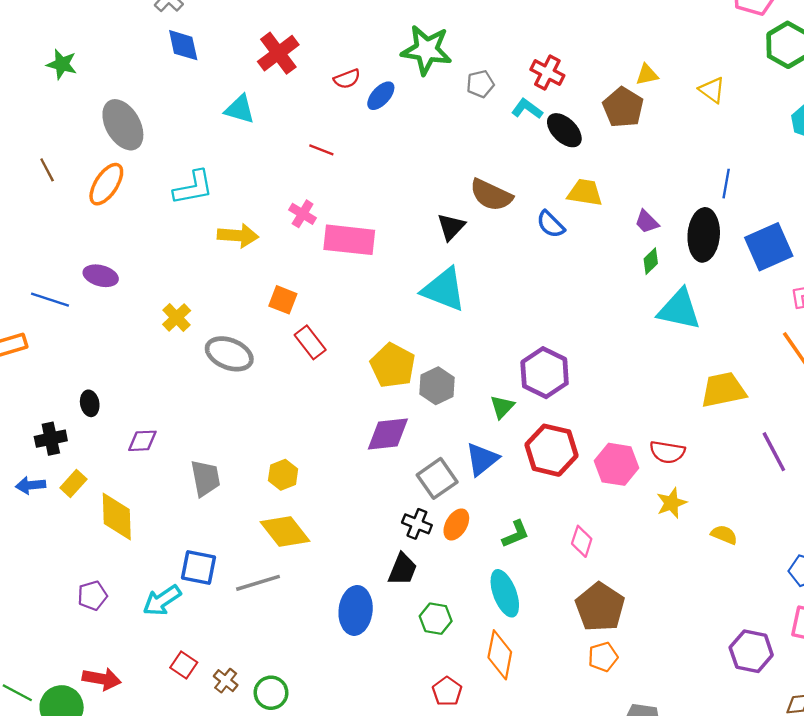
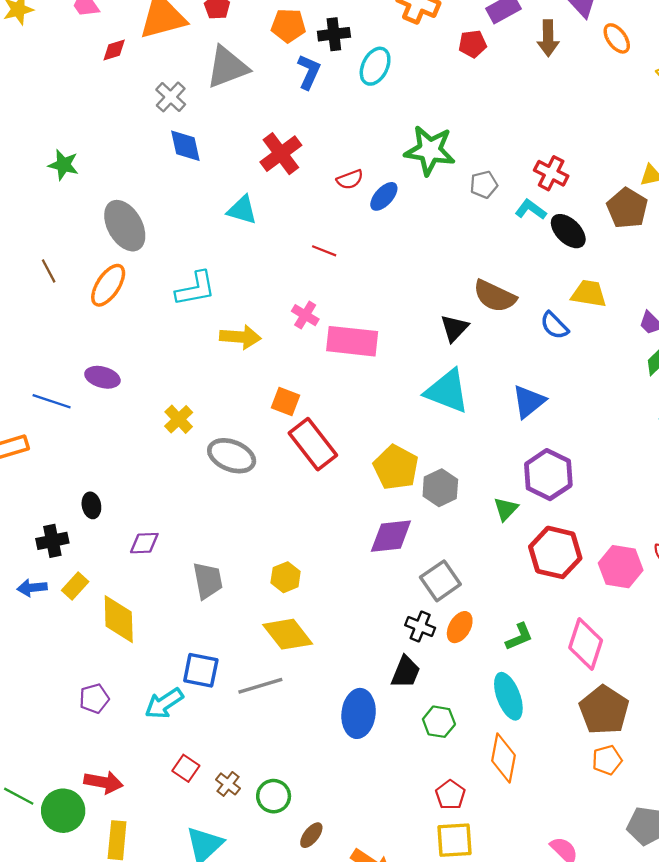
red rectangle: (310, 342) -> (313, 444), size x1.5
blue triangle: (482, 459) -> (529, 402), moved
pink diamond: (582, 541) -> (586, 644), size x1.6

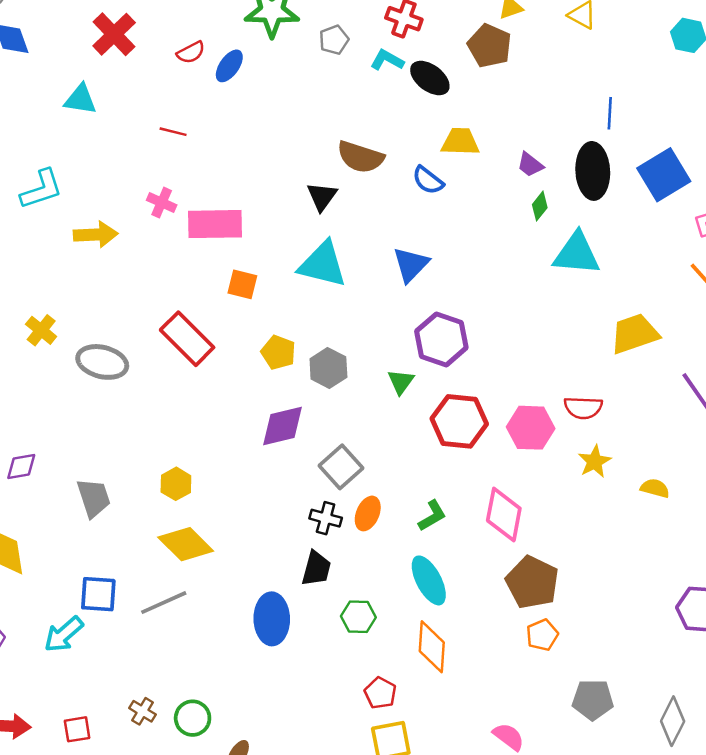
orange square: (285, 401) -> (242, 284), moved
yellow pentagon: (396, 467) -> (278, 352), size x0.7
red square: (186, 768) -> (77, 729), moved, turned -36

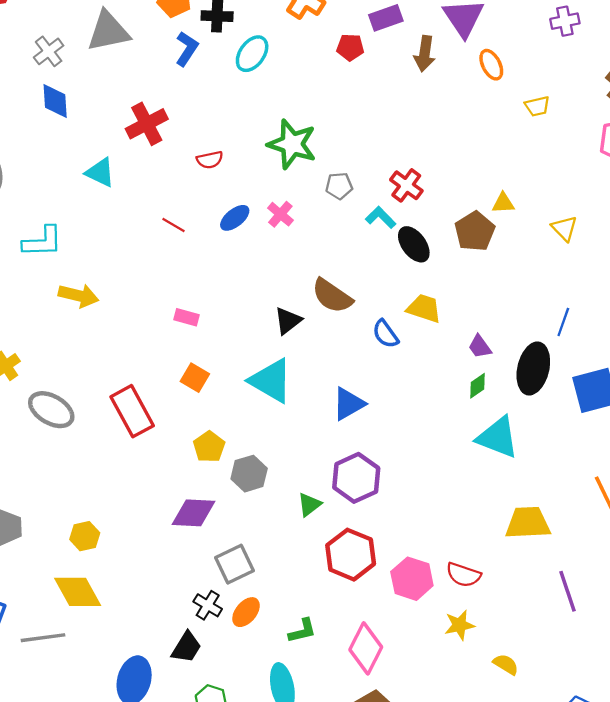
blue ellipse: (229, 66) -> (235, 218), moved
pink cross: (162, 203) -> (280, 214), moved
pink rectangle: (215, 224) -> (186, 317), size x0.5

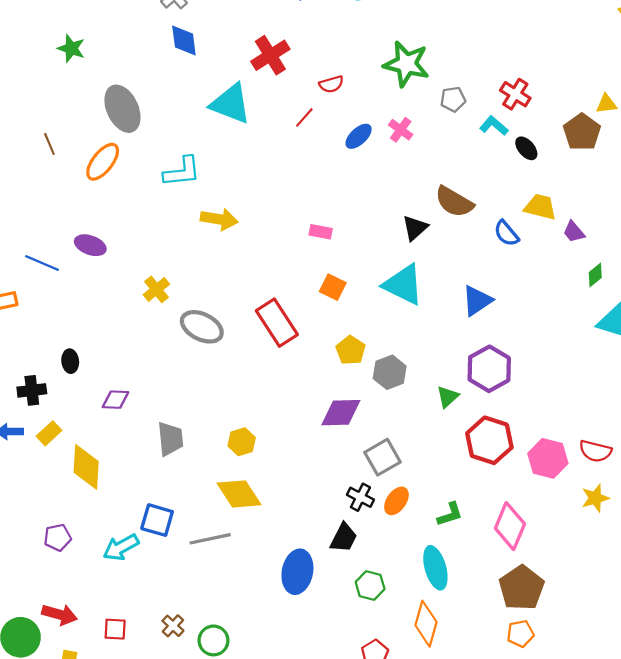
cyan triangle: (100, 173) -> (231, 104), size x1.5
red line: (173, 225) -> (304, 117), moved, turned -75
black ellipse: (414, 244) -> (526, 148), size x0.7
purple trapezoid: (480, 347) -> (574, 232), moved

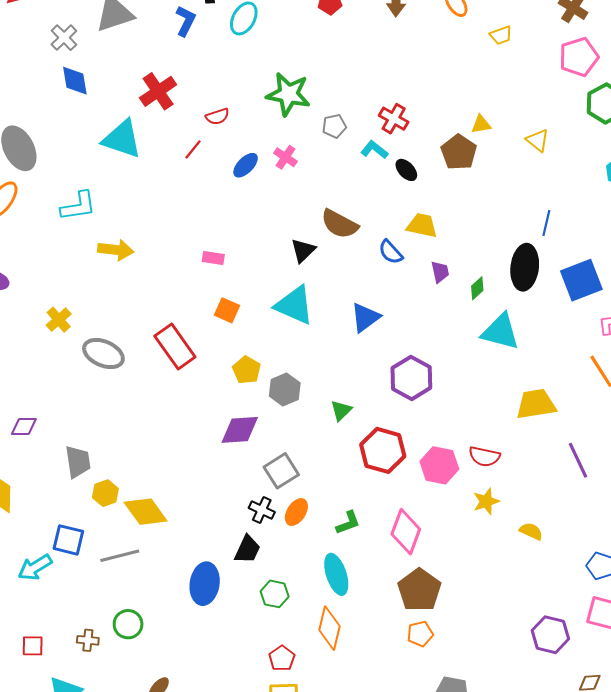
purple trapezoid: (574, 232) -> (440, 272), moved, turned -150
purple hexagon: (489, 369) -> (411, 378), moved
yellow hexagon: (242, 442) -> (105, 493), moved
brown cross: (173, 626) -> (88, 640), turned -35
green circle: (214, 640) -> (128, 624), moved

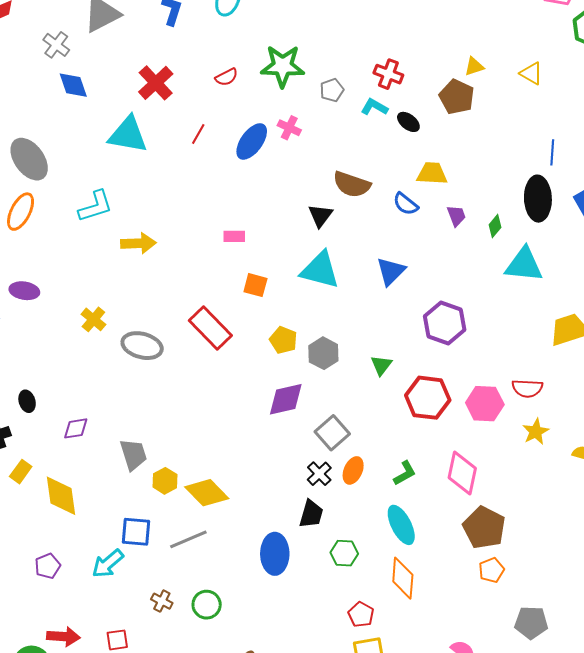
red semicircle: (217, 116) -> (227, 77), moved
blue ellipse: (246, 165) -> (252, 141), size x1.4
black cross: (262, 510) -> (319, 474), turned 30
brown cross: (88, 640) -> (162, 601), moved, turned 30

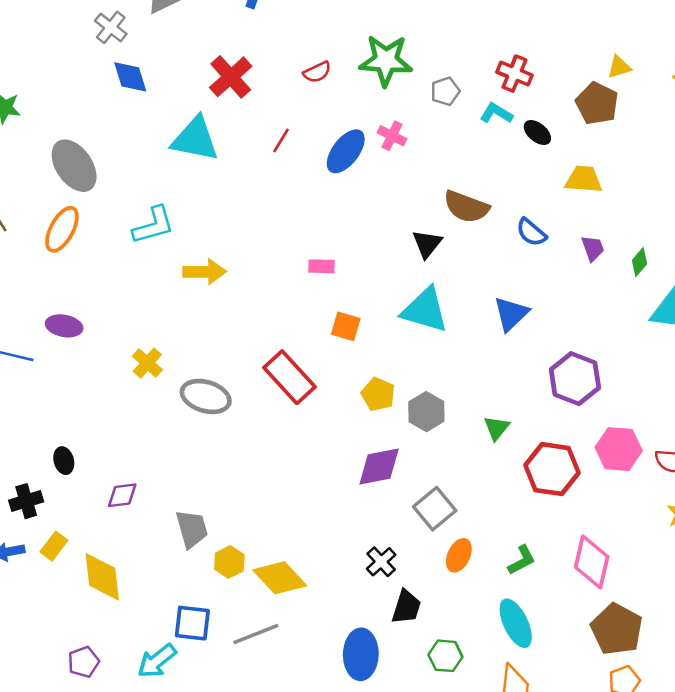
yellow trapezoid: (432, 173) -> (584, 179), moved
pink hexagon: (485, 404) -> (619, 449), moved
black cross: (319, 474) -> (381, 562), moved

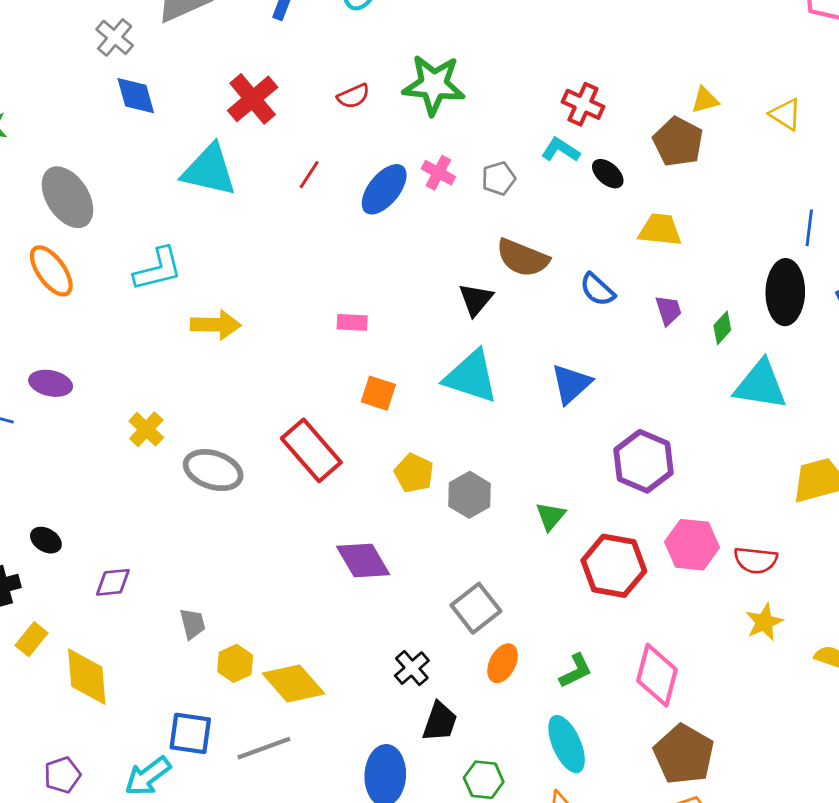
gray pentagon: (445, 91) -> (499, 178), moved
orange ellipse: (62, 229) -> (51, 271), turned -66
black ellipse: (64, 461) -> (46, 540), turned -45
purple diamond: (379, 466) -> (363, 561), moved, turned 69
gray trapezoid: (192, 529) -> (193, 624), size x0.7

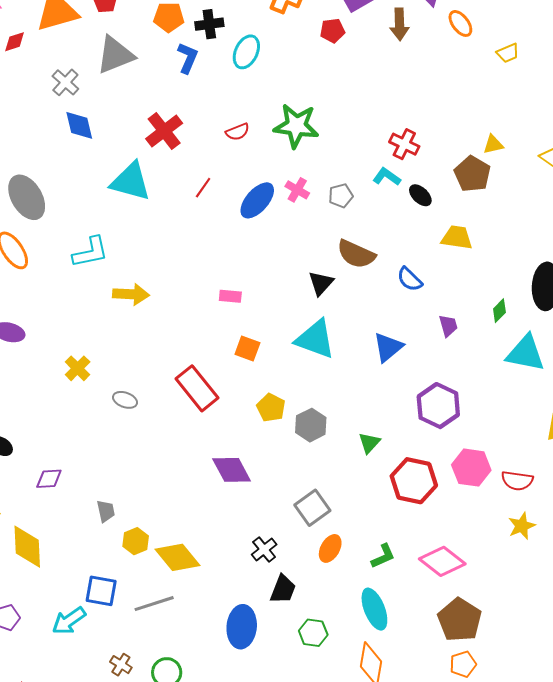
purple trapezoid: (668, 310) -> (448, 326), moved
gray ellipse: (213, 470) -> (125, 400), size x0.6
pink diamond: (657, 675) -> (442, 561), turned -69

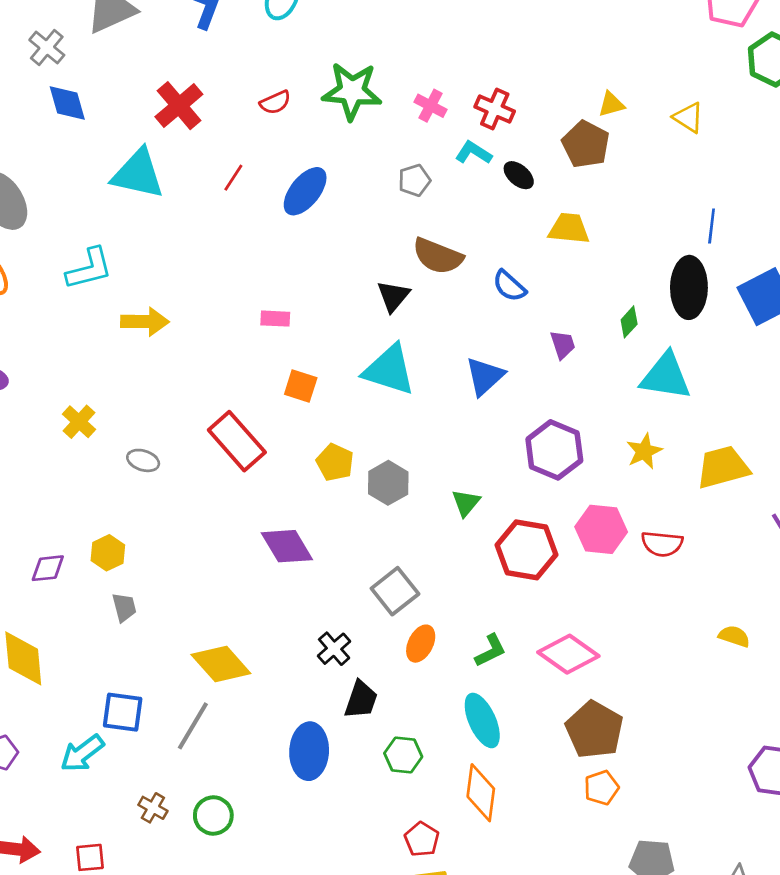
pink cross: (297, 190) -> (431, 106), moved
yellow star: (522, 526) -> (644, 451), moved
yellow hexagon: (136, 541) -> (108, 553), moved
gray line: (154, 604) -> (193, 726), turned -39

